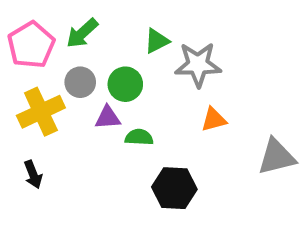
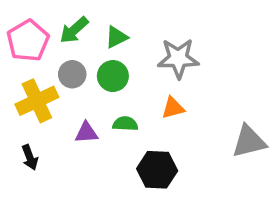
green triangle: (157, 41) -> (116, 37), moved
purple triangle: (108, 118) -> (86, 133), moved
orange triangle: (214, 119) -> (173, 108), moved

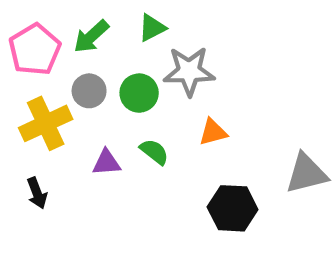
green triangle: (116, 37) -> (152, 28), moved
gray star: (178, 58) -> (189, 71), moved
green semicircle: (125, 124) -> (154, 152), turned 35
black hexagon: (157, 170) -> (233, 208), moved

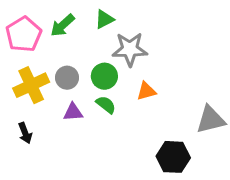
gray circle: (89, 91) -> (67, 78), moved
green circle: (139, 93) -> (104, 76), moved
black hexagon: (233, 208) -> (173, 157), moved

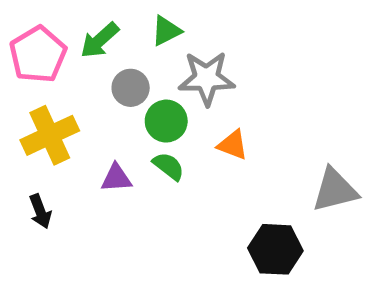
gray circle: (67, 78) -> (131, 88), moved
orange triangle: (146, 91) -> (233, 145), turned 36

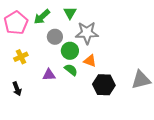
green triangle: (166, 31) -> (70, 13), turned -32
yellow cross: (50, 135) -> (21, 57), size x0.6
orange triangle: (233, 145) -> (90, 61), moved
black hexagon: (275, 249) -> (104, 85), moved

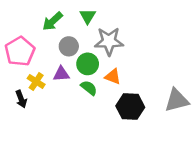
pink pentagon: (16, 23) -> (20, 51), moved
yellow cross: (21, 57) -> (36, 81), moved, turned -32
purple triangle: (49, 75) -> (61, 74), moved
black arrow: (17, 89) -> (21, 99), moved

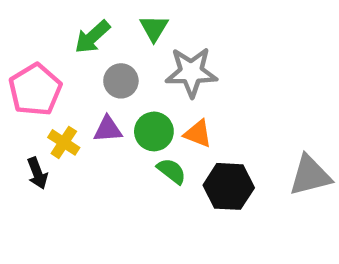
green circle: (88, 64) -> (154, 131), moved
green semicircle: (89, 88) -> (172, 171), moved

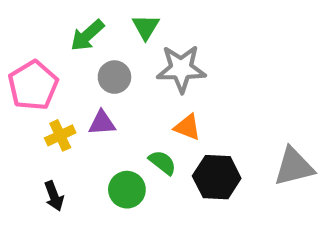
green circle: (154, 131) -> (127, 190), moved
yellow cross: (64, 142) -> (60, 135), turned 32
black arrow: (37, 173) -> (54, 196), moved

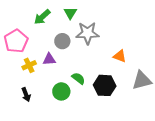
gray circle: (114, 77) -> (62, 41), moved
orange triangle: (187, 127) -> (120, 56), moved

